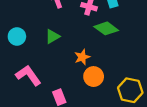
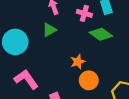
cyan circle: (17, 36) -> (15, 42), size x1.5
green triangle: (52, 36) -> (49, 30), moved

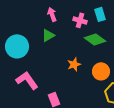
orange circle: (89, 80) -> (101, 71), moved

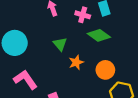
green triangle: (48, 35) -> (60, 44), moved, turned -40

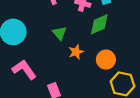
green diamond: (99, 35) -> (99, 24), turned -60

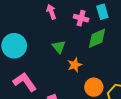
orange circle: (106, 60) -> (94, 87), moved

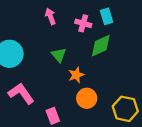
orange circle: (94, 87) -> (87, 98), moved

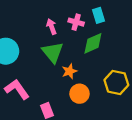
pink arrow: (50, 16) -> (52, 27), moved
green triangle: (59, 55) -> (53, 52), size x1.5
yellow hexagon: (125, 109) -> (116, 82), moved

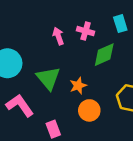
cyan rectangle: (99, 15) -> (120, 24), moved
green triangle: (53, 52) -> (48, 78), moved

